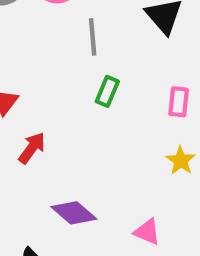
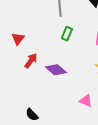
purple diamond: (74, 213) -> (56, 70), moved

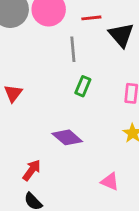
red arrow: (31, 61) -> (32, 170), moved

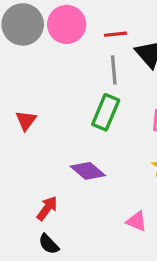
gray line: (73, 49) -> (114, 70), moved
green rectangle: (83, 86) -> (106, 112), size x1.5

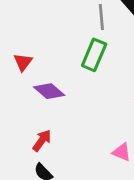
purple diamond: (88, 171) -> (49, 91), moved

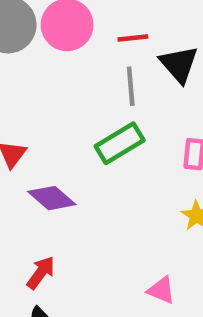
green rectangle: (94, 55) -> (120, 143), turned 36

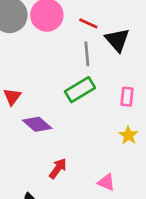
red line: (133, 38) -> (88, 23), turned 30
red arrow: (41, 273) -> (58, 168), moved

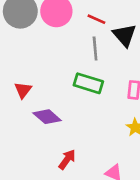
green rectangle: (80, 90) -> (88, 83), turned 48

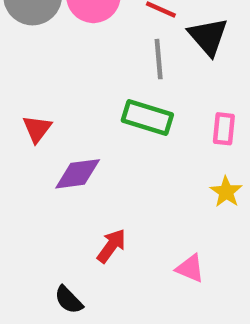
purple diamond: (47, 117) -> (78, 174), turned -48

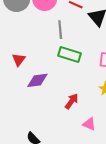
gray line: (159, 59) -> (60, 30), moved
red arrow: (111, 246) -> (72, 101), moved

